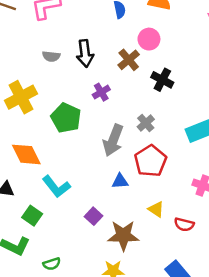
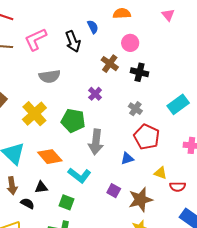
pink circle: (149, 39) -> (130, 43), moved
black arrow: (85, 53) -> (73, 41), moved
gray semicircle: (51, 56) -> (50, 76), size x1.5
gray arrow: (113, 140) -> (96, 142), moved
red semicircle: (184, 224) -> (178, 187), moved

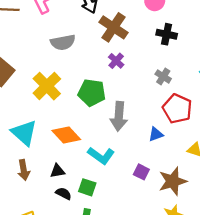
brown cross: (110, 64) -> (113, 27), moved, size x1.4
black semicircle: (27, 203) -> (64, 193), moved

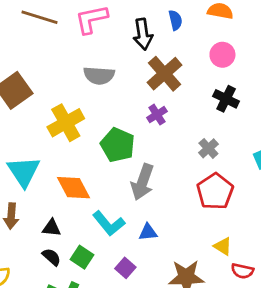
blue triangle: (156, 134) -> (148, 232), moved
purple square: (141, 172) -> (125, 268), moved

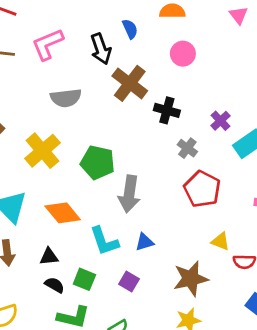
black cross: (226, 99) -> (167, 110), moved
purple cross: (157, 115) -> (220, 121), moved
cyan L-shape: (109, 223) -> (104, 241), turned 32

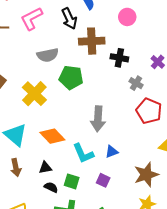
brown cross: (130, 83) -> (92, 41), turned -35
green pentagon: (98, 162) -> (71, 77), moved

